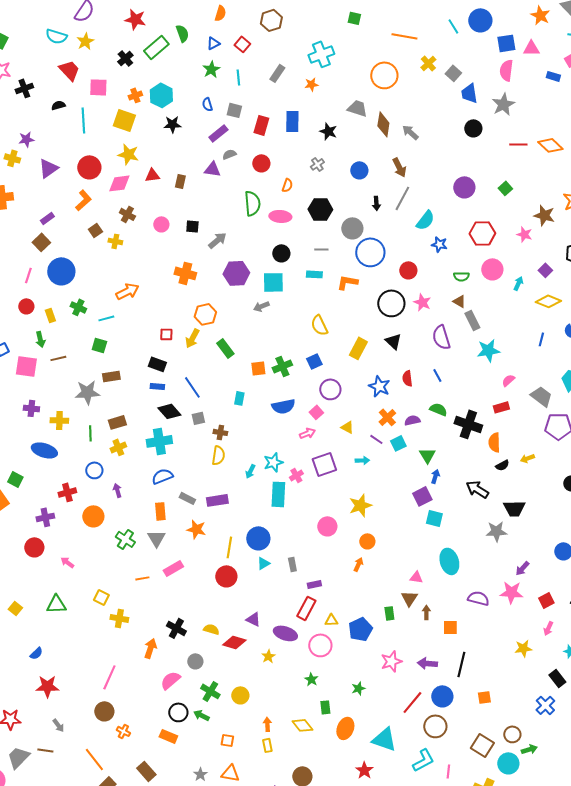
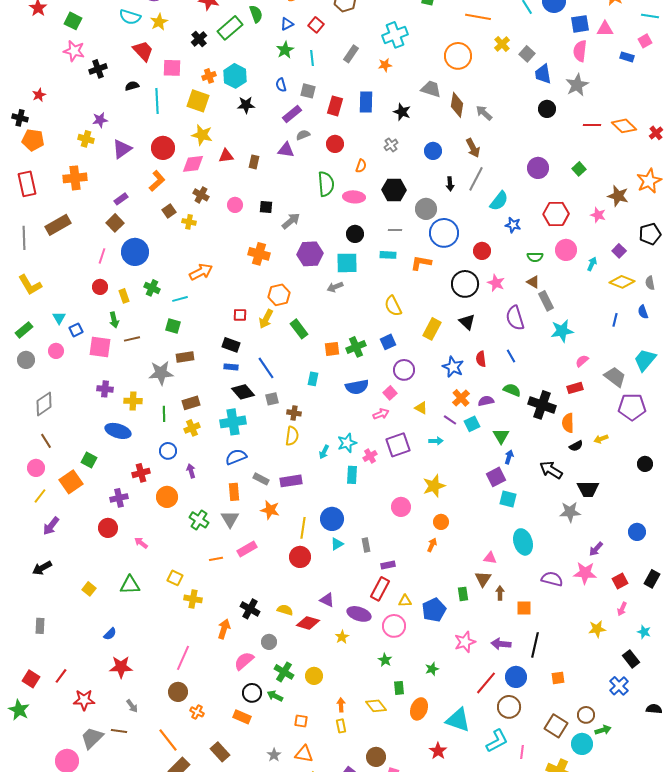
cyan rectangle: (278, 494) -> (352, 475), size x0.7

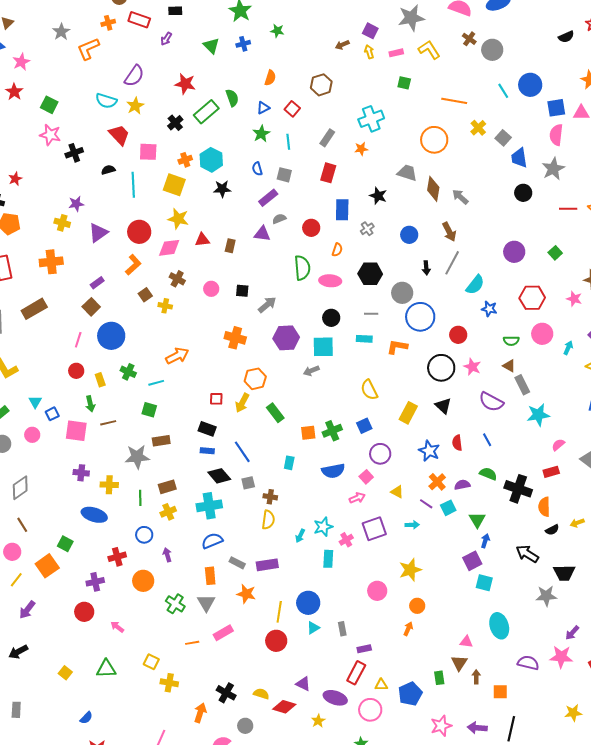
blue rectangle: (366, 102) -> (342, 210), moved
red rectangle: (335, 106) -> (328, 173), moved
purple semicircle: (515, 318) -> (491, 402), turned -45

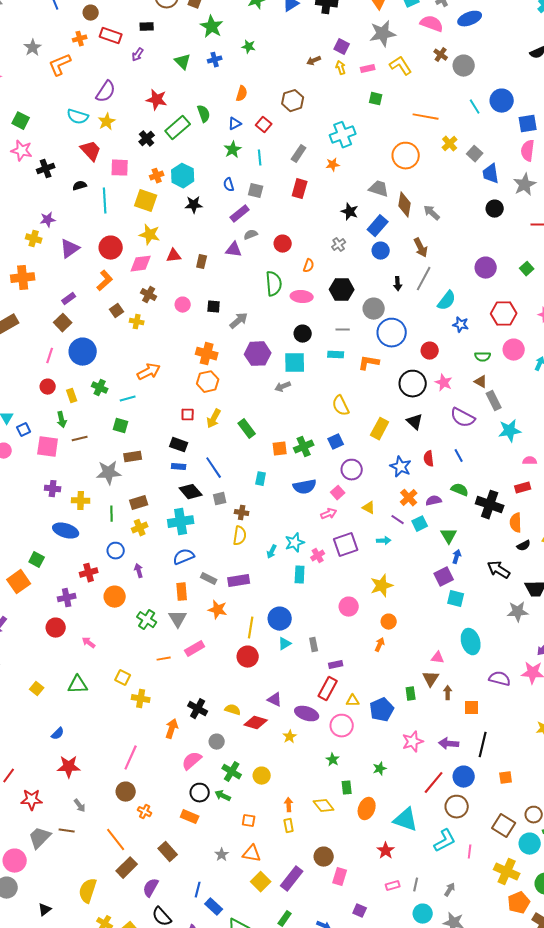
blue rectangle: (342, 210) -> (378, 226), moved, turned 40
orange hexagon: (255, 379) -> (208, 382), moved
pink semicircle: (558, 445) -> (530, 461), turned 40

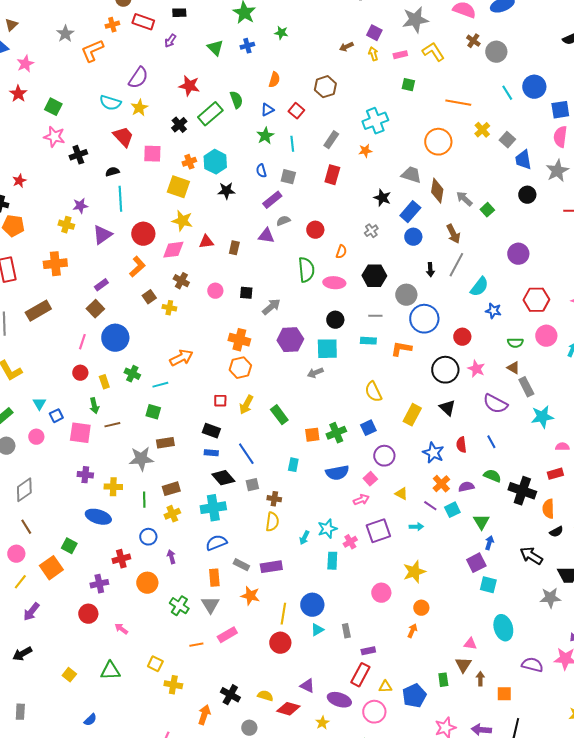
cyan line: (105, 201) -> (120, 199), moved
green square: (527, 269) -> (487, 210), moved

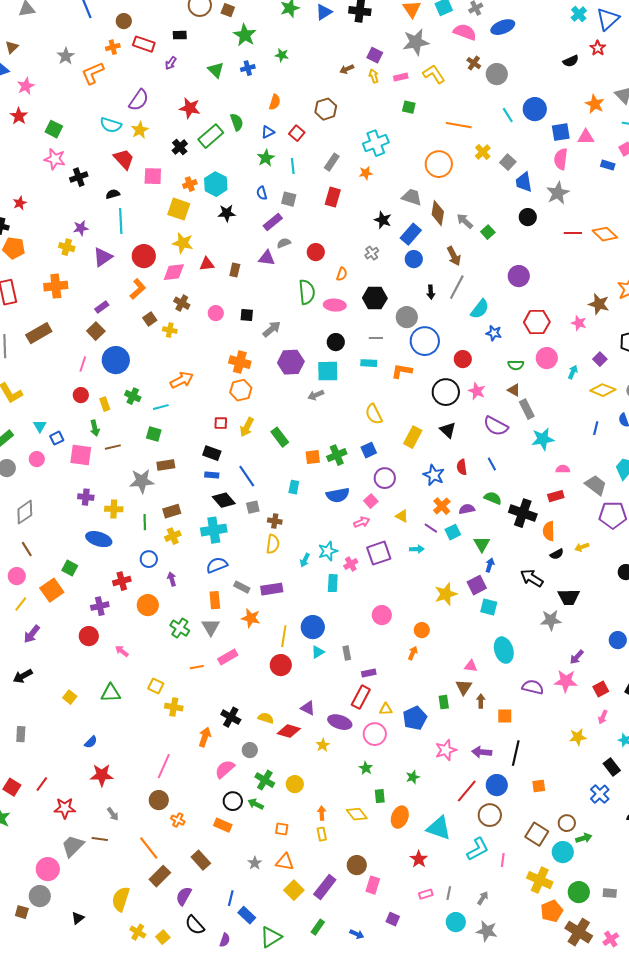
yellow star: (414, 572) -> (446, 594), moved

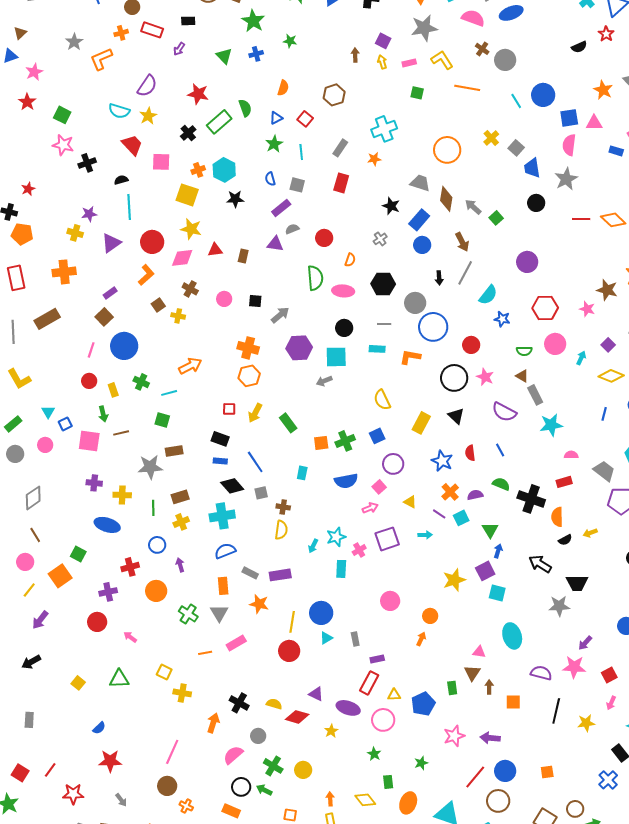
brown arrow: (347, 69) -> (355, 55), turned 112
orange line: (459, 125) -> (467, 88), moved
black line: (516, 753) -> (556, 711), moved

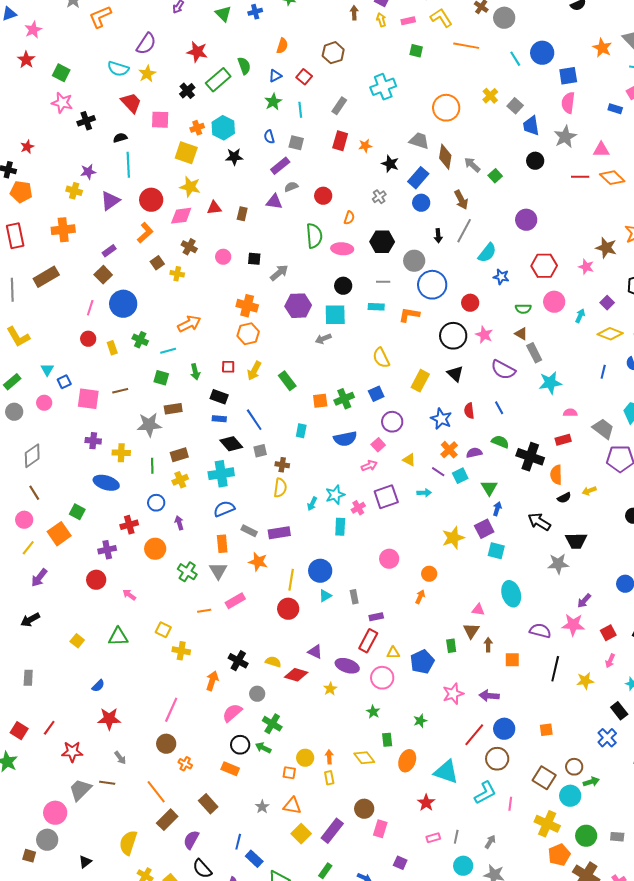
pink triangle: (594, 123) -> (601, 150), moved
orange star: (374, 159) -> (365, 146), moved
green arrow: (103, 414) -> (195, 372), moved
yellow circle: (303, 770) -> (305, 758), moved

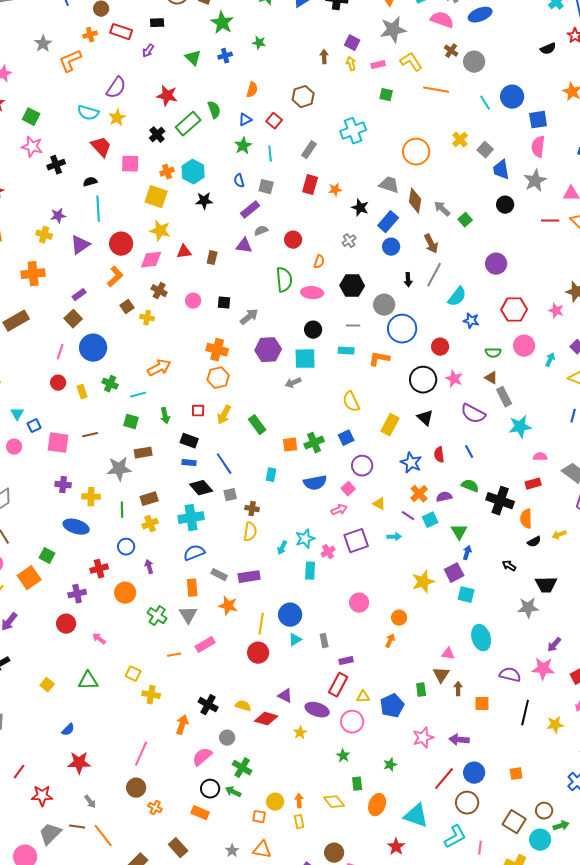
black arrow: (539, 522) -> (509, 566), size x0.6
orange line: (156, 792) -> (103, 836), moved

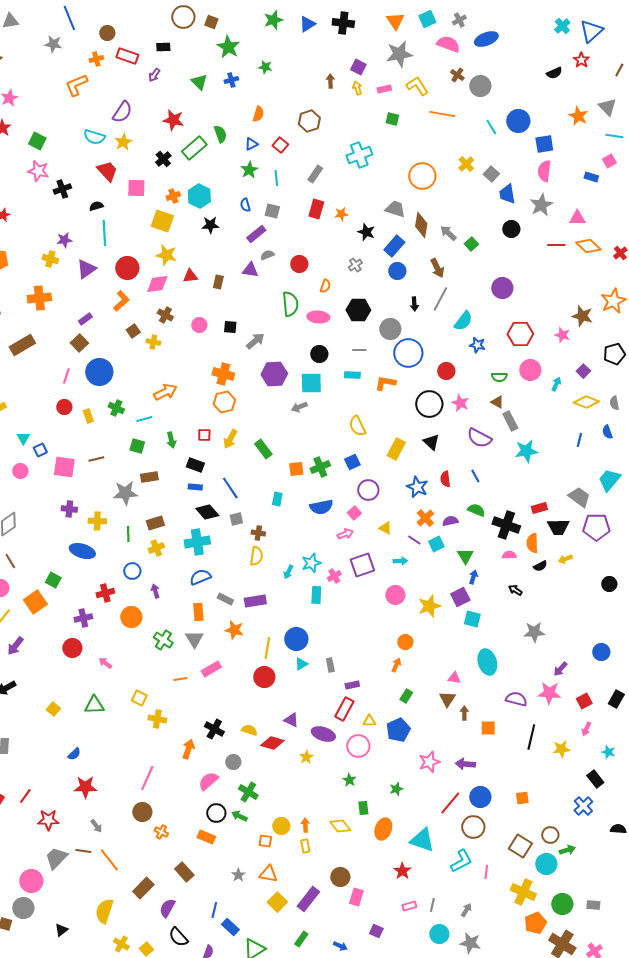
gray star: (43, 44) -> (53, 44), moved, turned -30
pink semicircle: (540, 457) -> (509, 555), moved
black trapezoid: (546, 585) -> (558, 527), moved
pink circle: (359, 603) -> (395, 595), moved
green rectangle: (421, 690) -> (406, 696), moved, turned 40

